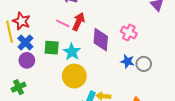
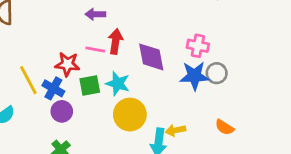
red star: (21, 21) -> (67, 64), moved
pink cross: (129, 33) -> (198, 46), moved
blue star: (127, 61) -> (194, 76), size x1.5

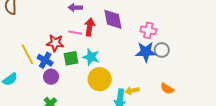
purple diamond: (151, 57) -> (113, 19), moved

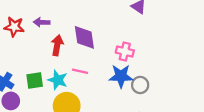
pink line: (75, 33) -> (80, 71), moved
red star: (55, 43) -> (14, 27), moved
gray circle: (162, 50) -> (140, 85), moved

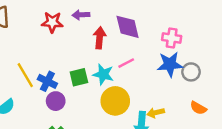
pink line: (80, 71) -> (126, 63), turned -35

